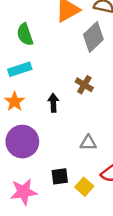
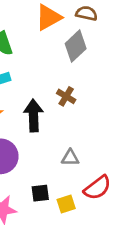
black arrow: (53, 103) -> (33, 115), size x1.6
yellow square: (84, 187) -> (66, 204), turned 30

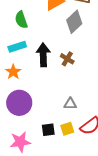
black arrow: (33, 115) -> (43, 55), moved
yellow square: (66, 204) -> (67, 129), moved

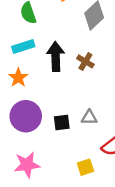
yellow square: (67, 129) -> (85, 167), moved
black square: (48, 130) -> (62, 122), moved

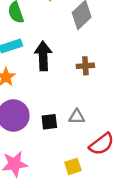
brown cross: (85, 61) -> (85, 66), moved, turned -35

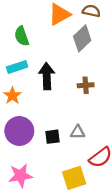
yellow square: (73, 166) -> (74, 178), size x1.5

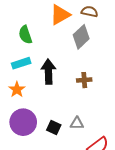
black square: (52, 137) -> (54, 127), turned 32

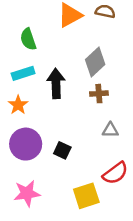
gray diamond: (81, 37) -> (95, 62), moved
gray triangle: (77, 123) -> (110, 130), moved

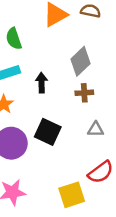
black arrow: (56, 83) -> (41, 83), size x0.7
black square: (62, 150) -> (48, 132), moved, size x1.5

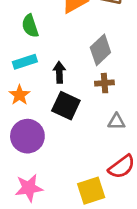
black square: (48, 132) -> (66, 106), moved

